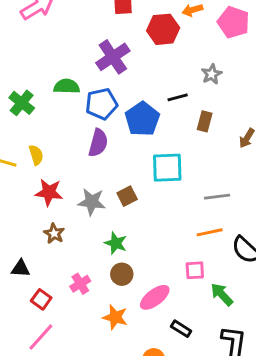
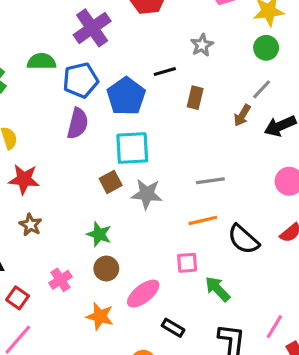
cyan square: (167, 168) -> (132, 148), moved
gray star: (92, 202) -> (147, 194), moved

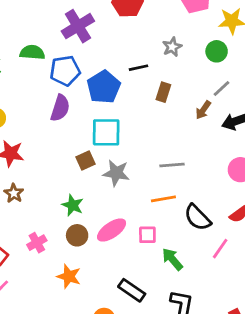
green circle: (266, 48) -> (217, 51), moved
pink ellipse: (143, 294) -> (112, 230), moved
pink line: (274, 327) -> (220, 249), moved
black rectangle: (173, 328) -> (132, 290), size x1.4

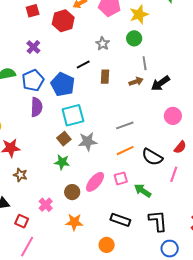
purple cross: (78, 26) -> (33, 47), size x0.6
gray line: (221, 89) -> (145, 63), turned -40
brown arrow: (203, 110) -> (136, 82), turned -128
green star: (73, 205) -> (62, 162), moved

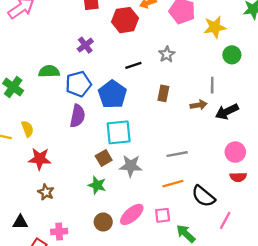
green circle: (134, 38) -> (232, 55), moved
black line: (83, 64) -> (133, 65), moved
red semicircle: (180, 147) -> (238, 177), moved, turned 40
pink cross: (46, 205) -> (59, 232), moved, turned 32

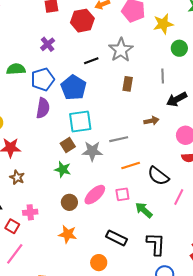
gray star: (167, 54) -> (121, 50), size x1.6
brown rectangle: (163, 93) -> (128, 84), moved
brown arrow: (199, 105) -> (151, 121), moved
gray line: (177, 154) -> (119, 139), moved

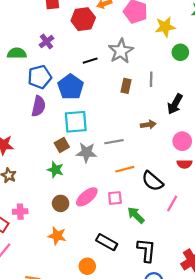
green semicircle: (16, 69) -> (17, 53), moved
gray line: (163, 76) -> (151, 79), moved
black arrow: (177, 99) -> (175, 104), turned -36

